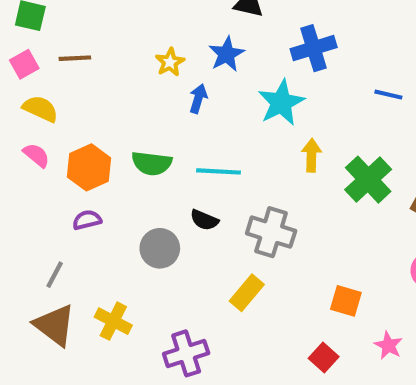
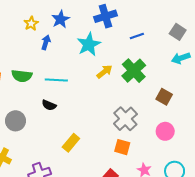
blue line: (388, 95) -> (137, 36), moved, turned -32
yellow arrow: (312, 155) -> (104, 72), turned 49
green cross: (368, 180) -> (134, 71), moved
gray cross: (271, 232) -> (125, 119), moved, turned 30
gray circle: (160, 248) -> (15, 121), moved

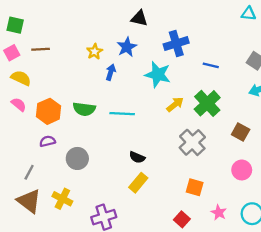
blue line: (137, 36) -> (211, 65), turned 32
cyan star: (89, 44) -> (158, 75), turned -30
black semicircle: (49, 105) -> (137, 157), moved
gray cross: (125, 119) -> (192, 142), moved

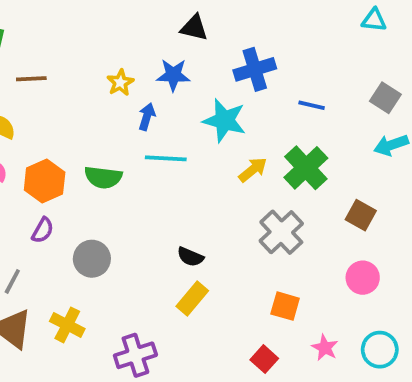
blue star: (127, 47) -> (173, 75), turned 30
cyan line: (122, 114) -> (166, 158), moved
purple semicircle: (47, 141) -> (43, 230), turned 133

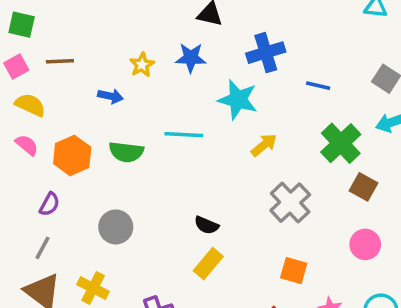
blue arrow: (147, 117) -> (111, 96), moved, turned 85
green cross: (306, 168) -> (341, 143), moved
purple semicircle: (43, 230) -> (49, 204), moved

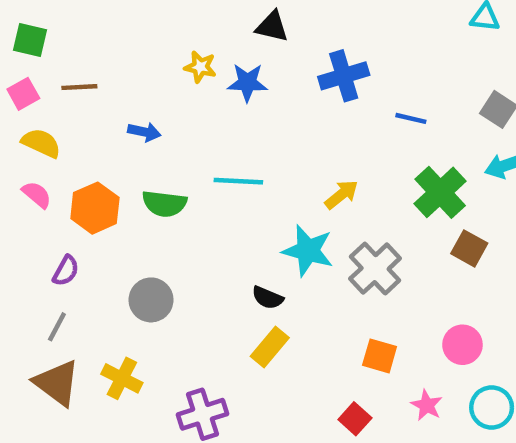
yellow star: (142, 65) -> (200, 67), moved, turned -30
cyan star: (238, 100) -> (308, 251), moved
pink circle: (365, 244) -> (462, 345), moved

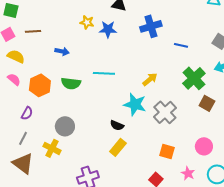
yellow cross: (122, 378) -> (52, 148), moved

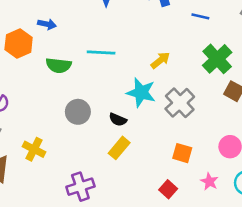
orange hexagon: (40, 85) -> (19, 43), moved
gray circle: (65, 126) -> (78, 112), moved

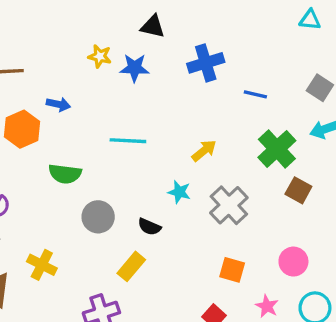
green semicircle: (59, 65) -> (65, 174), moved
cyan star: (141, 92) -> (179, 192), size x0.6
yellow rectangle: (119, 148) -> (131, 266), moved

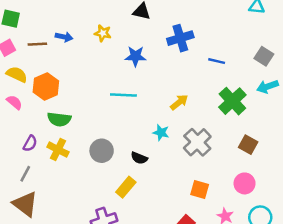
blue star: (135, 68) -> (136, 56), moved
blue arrow: (58, 104) -> (64, 37), moved
green semicircle: (65, 174) -> (59, 119), moved
brown square: (298, 190) -> (248, 145), moved
yellow cross: (42, 265) -> (58, 150), moved

